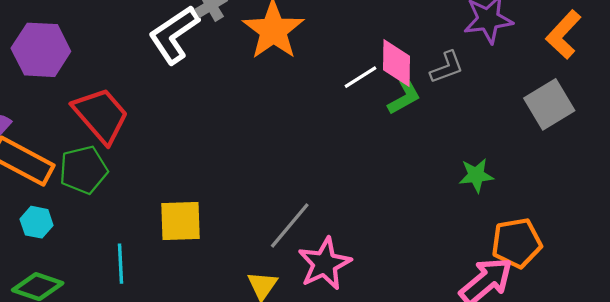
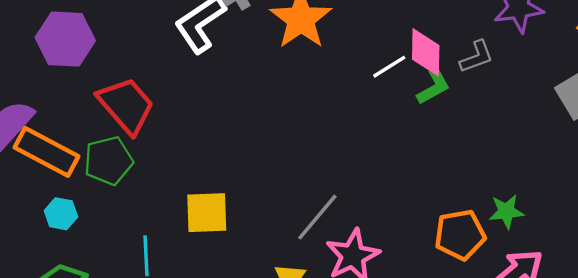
green star: (476, 175) -> (506, 212), moved
orange pentagon: (517, 243) -> (460, 235), moved

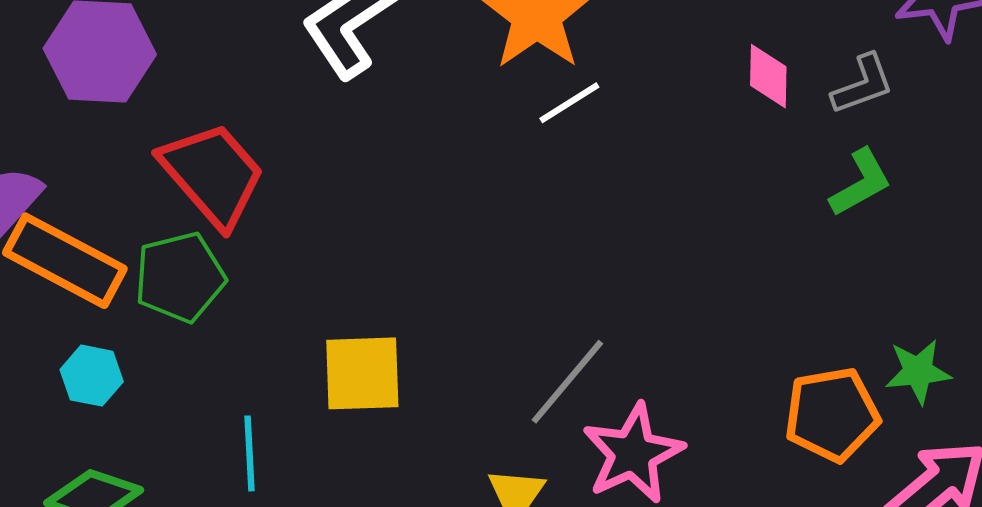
pink diamond: (426, 52) -> (768, 76), size x0.7
white line: (389, 67) -> (569, 103), moved
green L-shape: (433, 87) -> (861, 183), moved

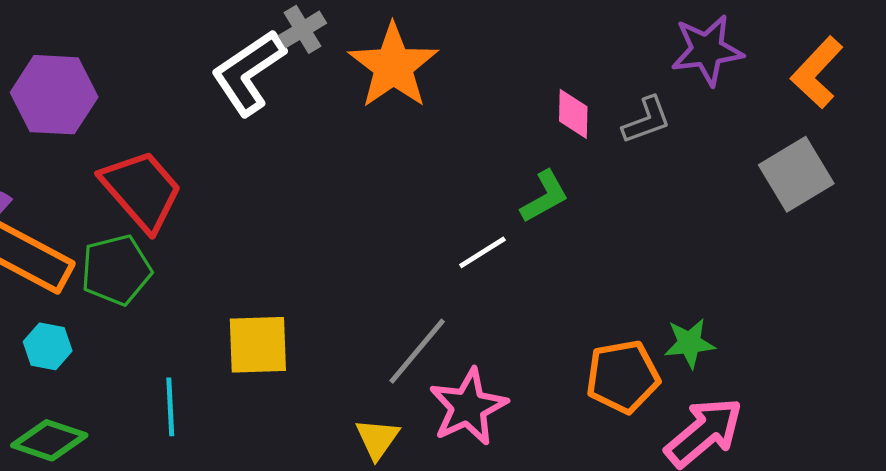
white line: (569, 103) -> (482, 252), moved
green L-shape: (861, 183) -> (545, 197), moved

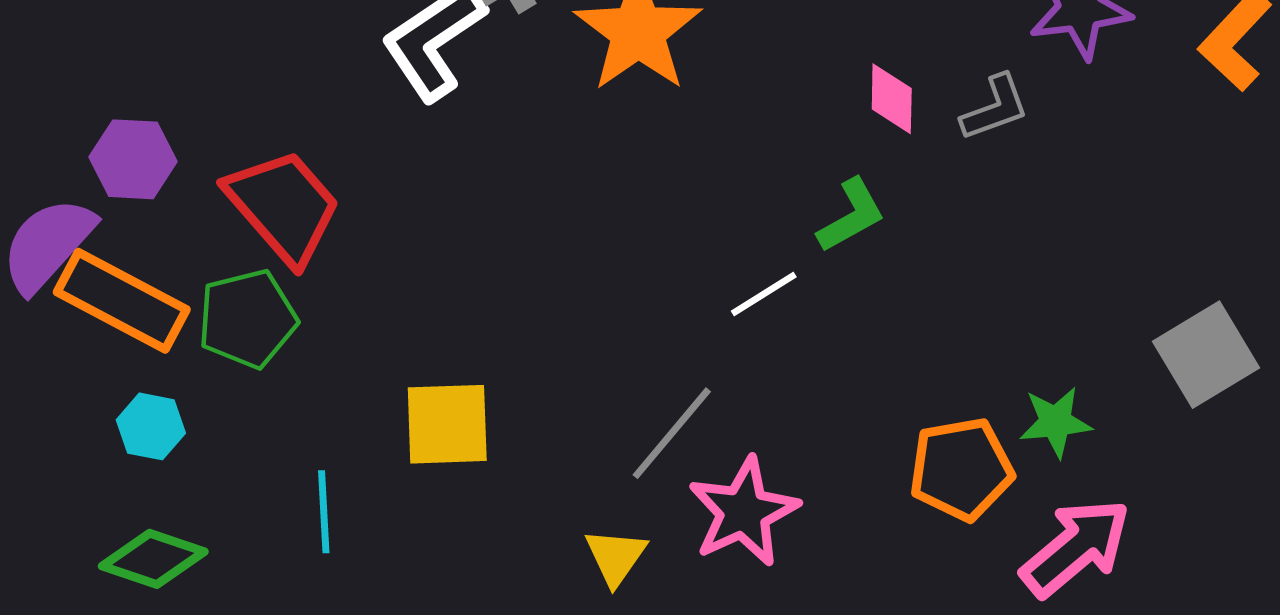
purple hexagon: (54, 95) -> (133, 159), moved, size x0.7
gray square: (796, 174) -> (1206, 355), moved

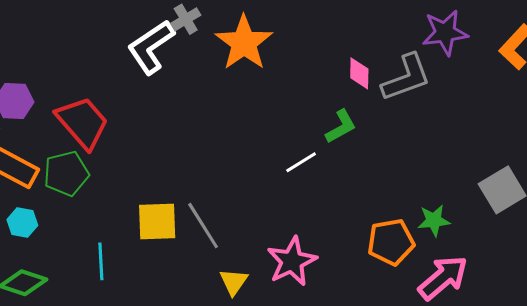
gray L-shape: (995, 108) -> (406, 78), size x1.6
gray line: (672, 433) -> (203, 226), moved, turned -72

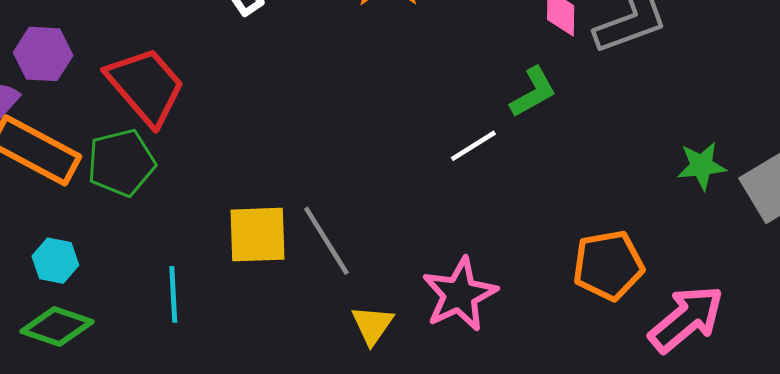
green star: (434, 220) -> (702, 166), moved
cyan hexagon: (22, 223) -> (55, 261), moved

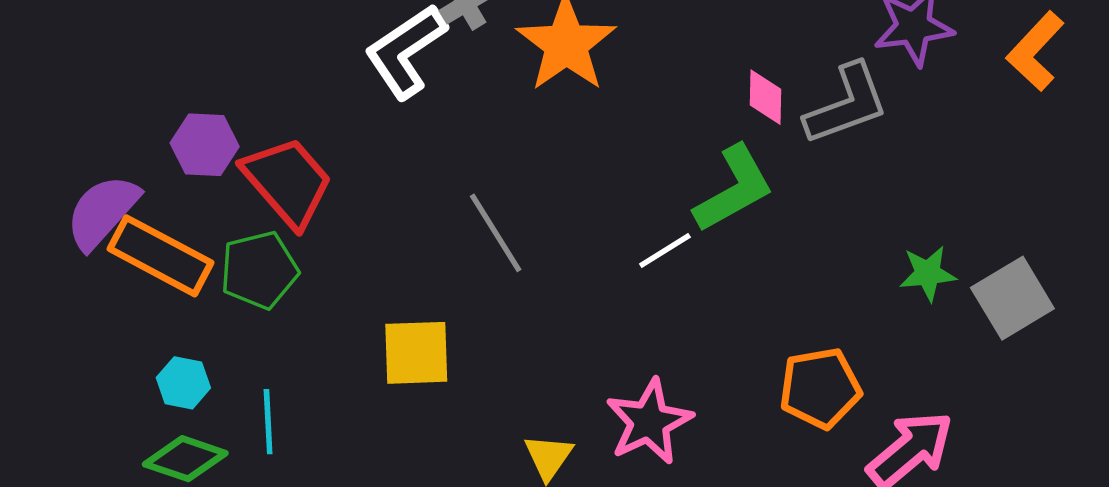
purple hexagon: (43, 54) -> (205, 145), moved
green L-shape: (533, 92) -> (734, 189), size x1.5
gray line: (326, 241) -> (496, 233), moved
cyan line: (173, 294) -> (268, 422), moved

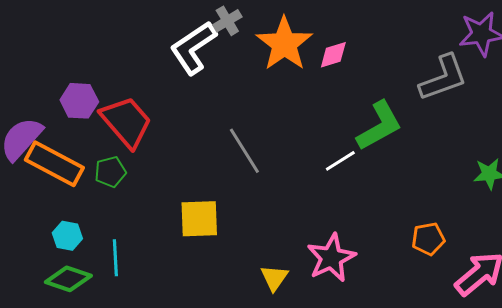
pink diamond: (765, 97) -> (333, 55), moved, turned 72
green pentagon: (259, 270) -> (110, 172), size x0.7
orange pentagon: (820, 388) -> (428, 239), size x0.7

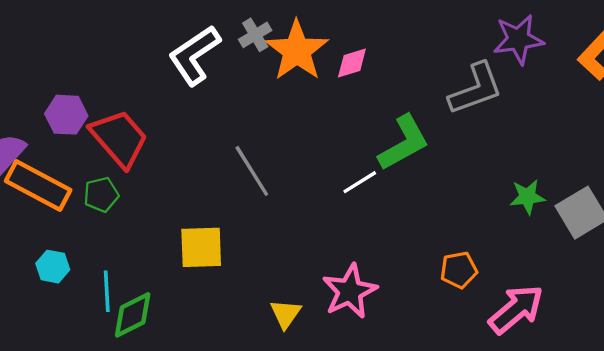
gray cross: (227, 21) -> (255, 35), moved
green diamond: (68, 279) -> (133, 315), moved, turned -45

